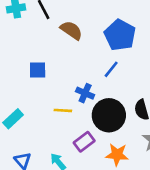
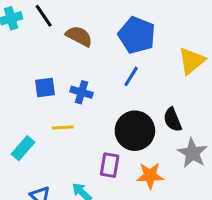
blue cross: (85, 93) -> (82, 92), moved
yellow line: (63, 110) -> (63, 127), moved
purple rectangle: (84, 142) -> (110, 165), turned -36

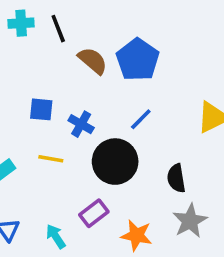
blue pentagon: (137, 35) -> (138, 60), moved
black circle: (135, 131) -> (115, 162), moved
purple rectangle: (110, 165) -> (94, 213), turned 30

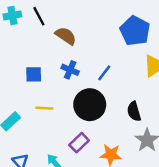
blue pentagon: (138, 60) -> (135, 31), moved
blue cross: (81, 124) -> (70, 70), moved

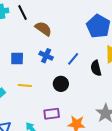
black circle: (90, 105) -> (61, 84), size x0.6
black semicircle: (134, 111) -> (96, 68), moved
purple rectangle: (79, 143) -> (52, 114), turned 35

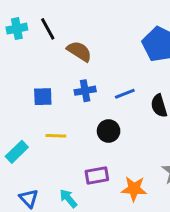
blue cross: (46, 56) -> (85, 91), turned -32
blue line: (73, 59) -> (125, 94), turned 32

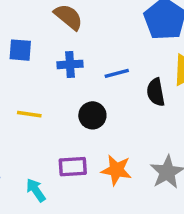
blue square: (43, 97) -> (20, 50), moved
orange star: (134, 189) -> (116, 170), moved

